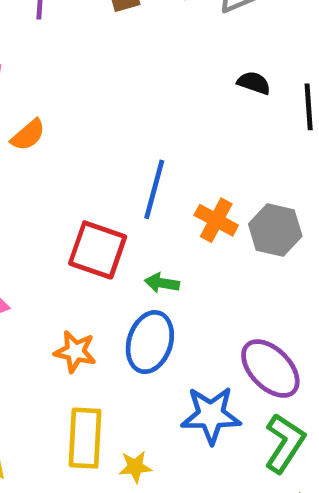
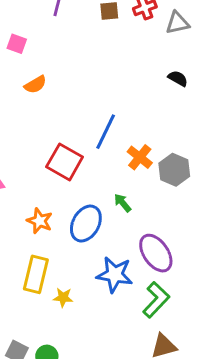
green arrow: (162, 283) -> (123, 203), moved, turned 30

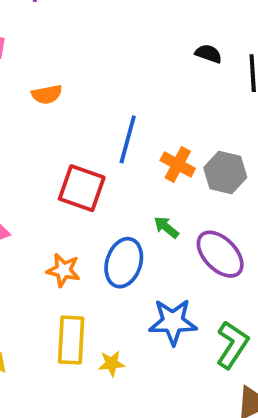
orange semicircle: (35, 85) -> (47, 94), moved, turned 30
purple ellipse: (156, 253) -> (220, 254), moved

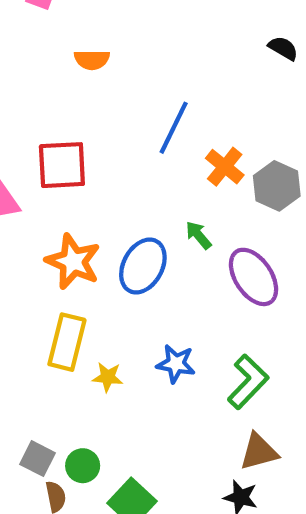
red square: (82, 188) -> (62, 165), moved, turned -33
orange star: (63, 270) -> (73, 262), size x1.4
blue star: (173, 322) -> (176, 364), moved, size x0.7

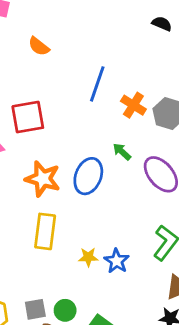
orange semicircle: (92, 60) -> (39, 46), turned 45
blue star: (176, 364) -> (117, 261), moved, turned 30
yellow star: (108, 377) -> (88, 257), moved
gray square: (38, 459) -> (35, 309), turned -30

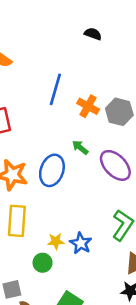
black semicircle: (162, 24) -> (93, 34), moved
green circle: (65, 310) -> (43, 263), moved

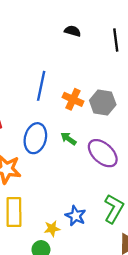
blue ellipse: (52, 170) -> (35, 138), moved
blue star: (81, 243) -> (76, 216), moved

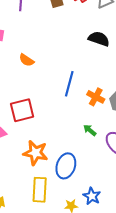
black semicircle: (73, 31) -> (99, 39), size x1.5
blue ellipse: (35, 138) -> (66, 166), moved

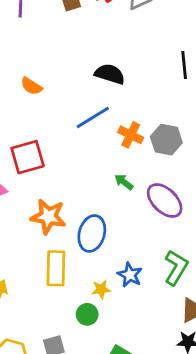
black semicircle: (99, 39) -> (110, 74), moved
blue line: (69, 84) -> (93, 118), turned 45

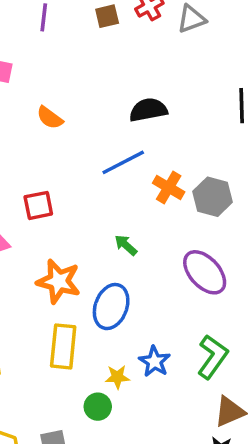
black semicircle: (110, 74) -> (148, 110), turned -32
red square: (28, 157) -> (38, 205), size x0.7
green arrow: (124, 182) -> (126, 245), moved

